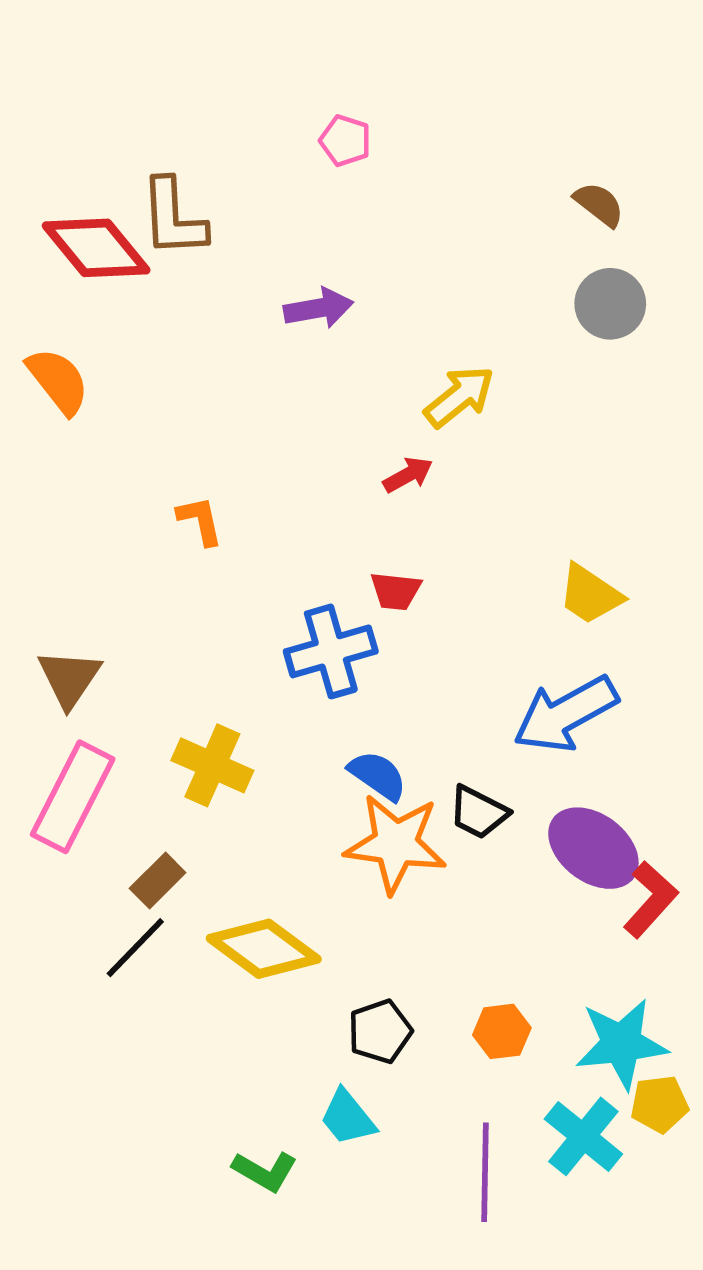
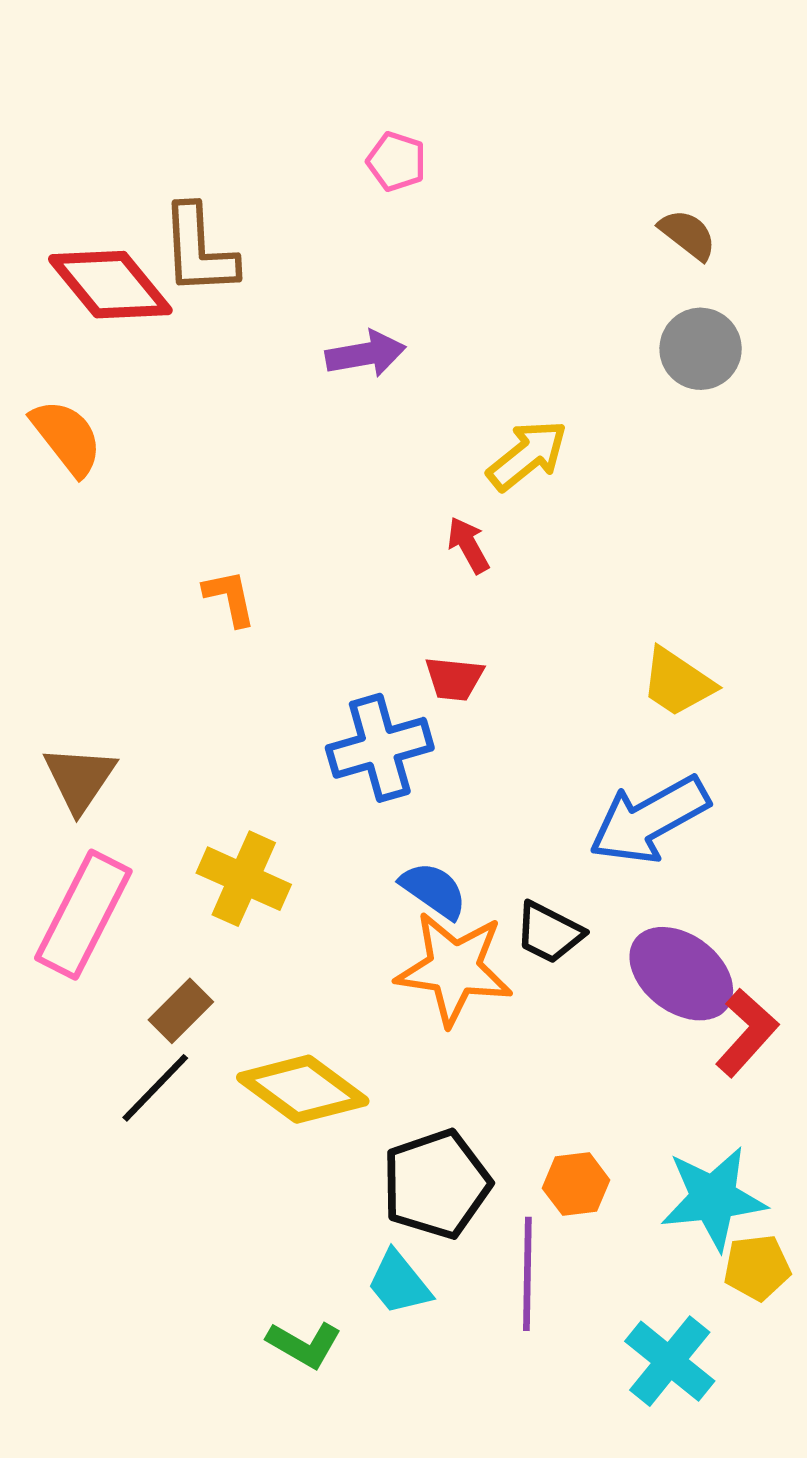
red arrow: (408, 475) -> (468, 545), turned -90
black pentagon: (380, 1031) -> (436, 1184), size x1.5
cyan cross: (583, 1136) -> (670, 1361), moved
purple line: (485, 1172) -> (527, 1274), moved

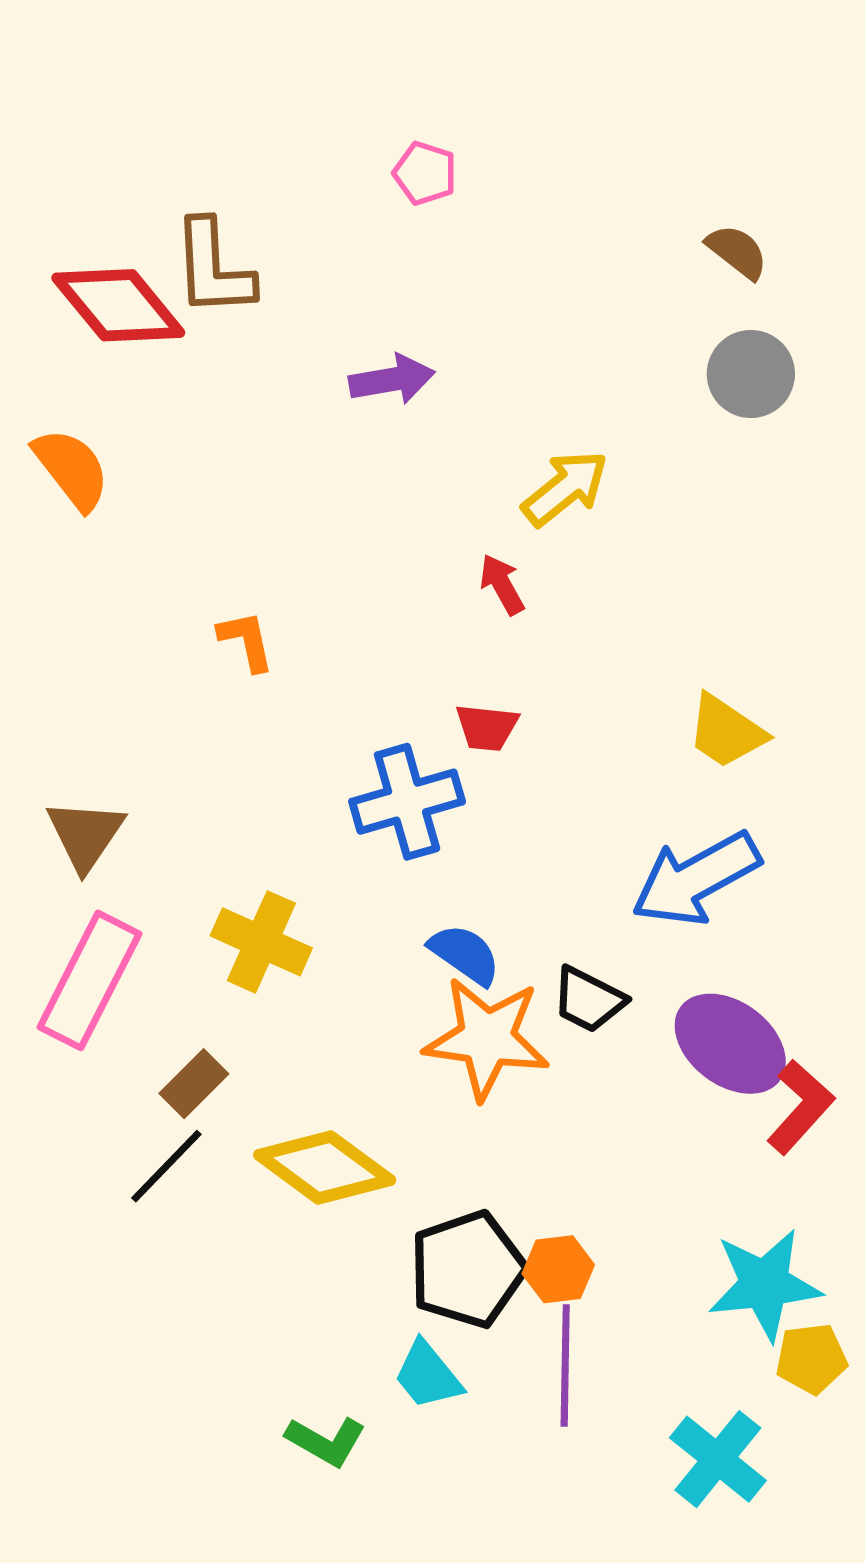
orange hexagon: (576, 1184) -> (558, 1269), moved

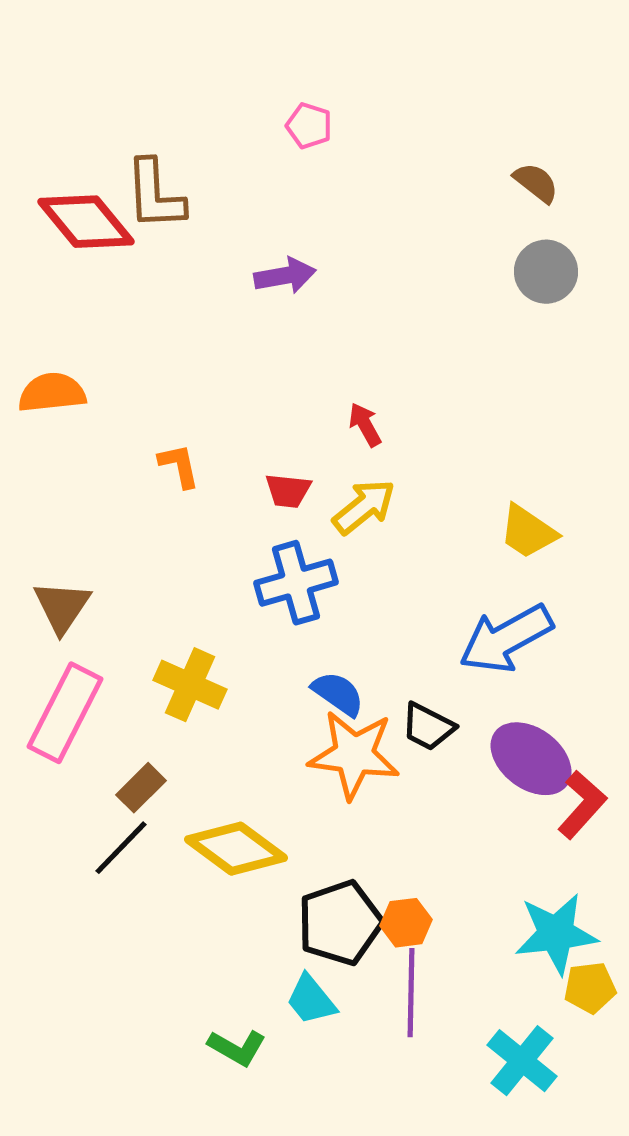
orange semicircle: (72, 469) -> (52, 393), moved, turned -58
yellow arrow: (565, 488) -> (364, 507), moved
red trapezoid: (487, 727) -> (288, 491), moved

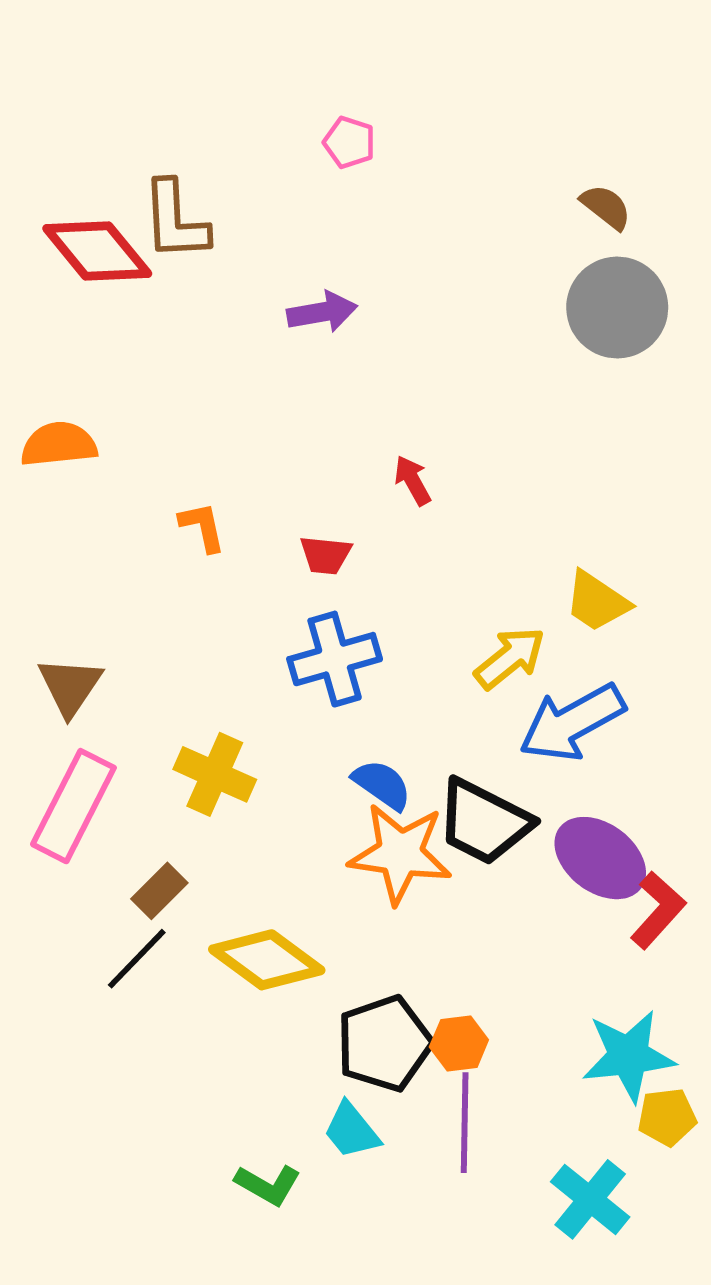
gray circle: (546, 272) -> (617, 307), size x1.4
yellow arrow: (364, 507) -> (510, 658), moved
black trapezoid: (428, 727) -> (484, 822), size x1.6

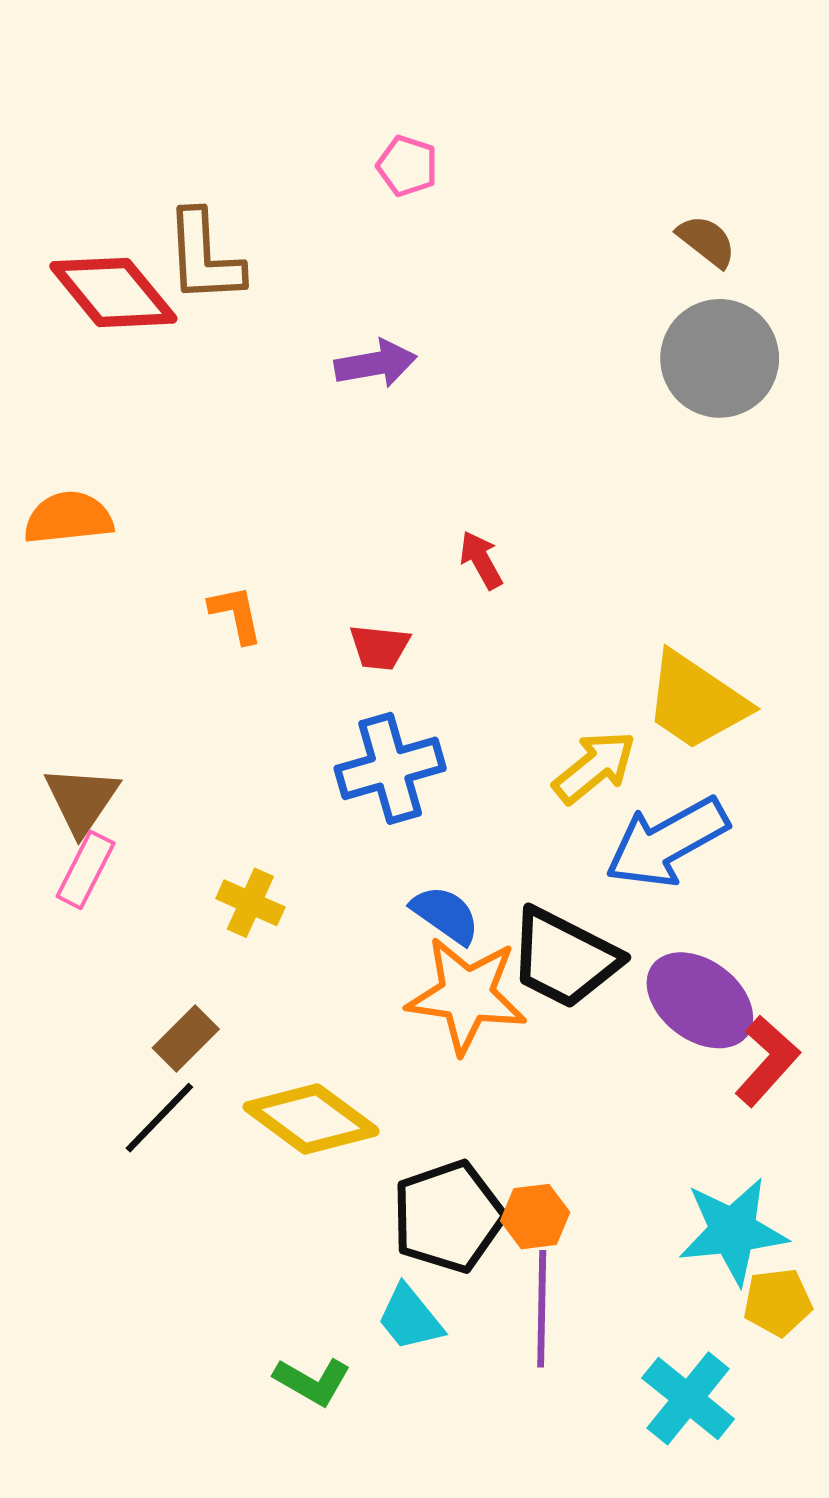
yellow trapezoid: (597, 601) -> (696, 701), size x1.4
yellow cross: (215, 774) -> (250, 903), size x0.7
pink rectangle: (73, 806) -> (86, 870), moved, size x0.6

